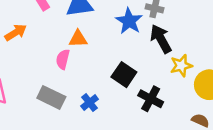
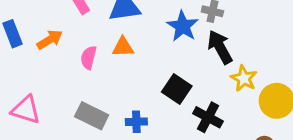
pink semicircle: (63, 59) -> (89, 58), moved
yellow star: (181, 66) -> (244, 78), turned -30
blue cross: (90, 103) -> (136, 122), turned 36

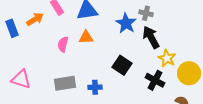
orange arrow: (50, 40) -> (35, 19), moved
gray rectangle: (92, 116) -> (65, 83), turned -35
black cross: (208, 117) -> (155, 80), moved

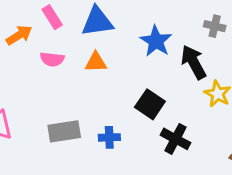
gray cross: (146, 13) -> (215, 26), moved
pink semicircle: (63, 44) -> (52, 59), moved, turned -98
black cross: (155, 80) -> (175, 139), moved

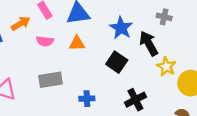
black square: (150, 104) -> (117, 62), moved
gray rectangle: (64, 131) -> (50, 80), moved
black cross: (175, 139) -> (135, 100), turned 35

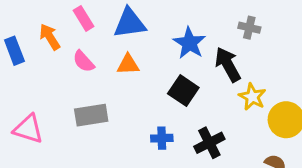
orange arrow: (21, 24) -> (50, 37), turned -90
pink semicircle: (45, 41) -> (84, 61), turned 42
blue cross: (87, 99) -> (162, 138), moved

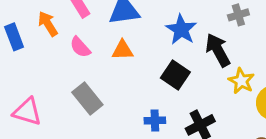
gray cross: (249, 28) -> (238, 15), turned -30
gray rectangle: (91, 115) -> (87, 98), turned 60

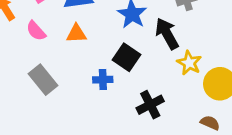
blue cross: (155, 120) -> (103, 80), moved

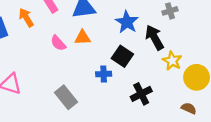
pink semicircle: (36, 31) -> (58, 43), moved
gray rectangle: (43, 80) -> (66, 97), moved

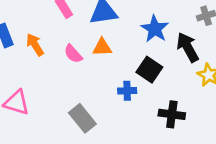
orange arrow: (26, 18) -> (35, 45), moved
black cross: (141, 94) -> (172, 114), turned 35

